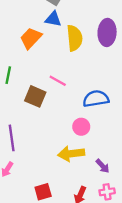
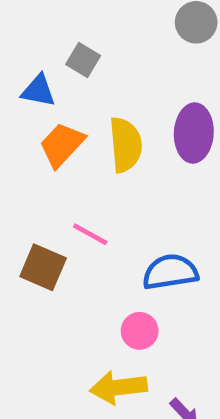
blue triangle: (53, 19) -> (38, 91), moved
orange trapezoid: (31, 38) -> (62, 145), moved

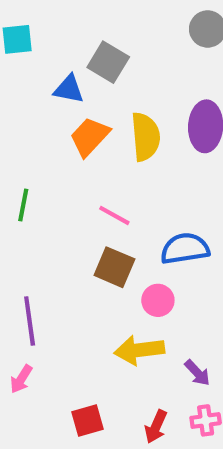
gray square: (83, 60) -> (108, 62), size x1.4
brown square: (43, 267) -> (114, 267), moved

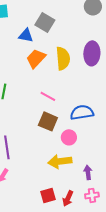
purple arrow: (197, 373) -> (88, 172), turned -144
red square: (88, 420) -> (48, 195), moved

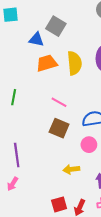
orange trapezoid: (36, 58) -> (47, 63), turned 30
pink circle: (69, 137) -> (89, 145), moved
yellow arrow: (60, 161) -> (71, 169), size x0.7

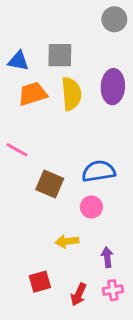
gray square: (56, 26) -> (60, 55), moved, turned -30
pink line: (59, 102) -> (17, 150), moved
red square: (59, 204) -> (40, 282), moved

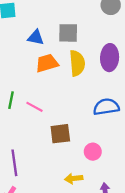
blue semicircle: (99, 171) -> (106, 107), moved
brown square: (50, 184) -> (60, 134), turned -30

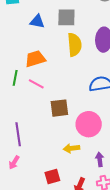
orange trapezoid: (47, 63) -> (35, 59), moved
pink circle: (93, 152) -> (89, 124), size x1.6

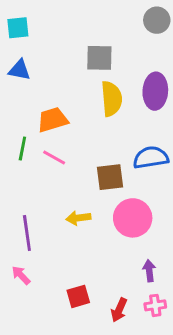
blue triangle: (37, 21) -> (19, 70), moved
brown square: (59, 108) -> (110, 177), moved
yellow arrow: (71, 148) -> (78, 218), moved
pink arrow: (14, 162) -> (21, 275), turned 104

